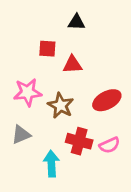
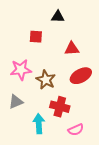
red triangle: (73, 65) -> (72, 49), moved
pink semicircle: (110, 145) -> (76, 130), moved

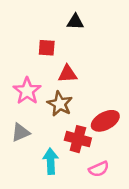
red triangle: (72, 49) -> (67, 74), moved
pink star: (21, 70) -> (27, 91), turned -30
red ellipse: (81, 76) -> (105, 121), moved

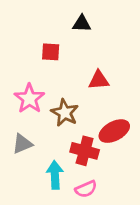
red triangle: (67, 74) -> (99, 80), moved
pink semicircle: (99, 169) -> (86, 189), moved

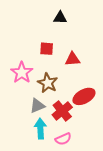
red square: (51, 52) -> (47, 49), moved
gray triangle: (22, 144) -> (37, 106), moved
red cross: (85, 151) -> (62, 111), turned 36

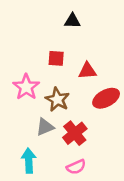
red ellipse: (84, 96) -> (106, 98), moved
cyan arrow: (40, 129) -> (29, 161), moved

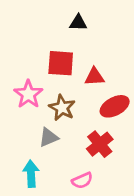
red square: (56, 58) -> (61, 63), size x1.5
red cross: (75, 133) -> (100, 144), moved

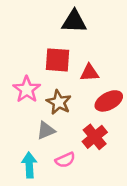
black triangle: (78, 23) -> (74, 21), size x1.5
pink semicircle: (82, 180) -> (65, 160), moved

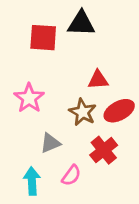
red square: (57, 60) -> (43, 38), moved
brown star: (59, 102) -> (83, 112), moved
pink semicircle: (65, 160) -> (71, 175), turned -30

